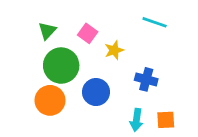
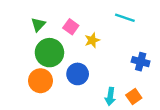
blue cross: (146, 79) -> (141, 62), moved
orange square: (166, 120) -> (134, 96), turned -32

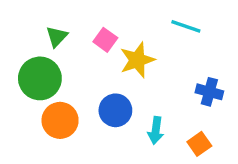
yellow star: (92, 40) -> (137, 60), size x1.5
green circle: (49, 53) -> (40, 78), moved
cyan arrow: (110, 96) -> (156, 130), moved

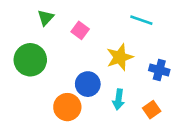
green triangle: (57, 36) -> (46, 18), moved
yellow star: (137, 60) -> (120, 57), moved
orange circle: (60, 120) -> (67, 107), moved

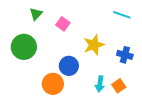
cyan line: (141, 20) -> (122, 15), moved
cyan arrow: (118, 99) -> (100, 84), moved

